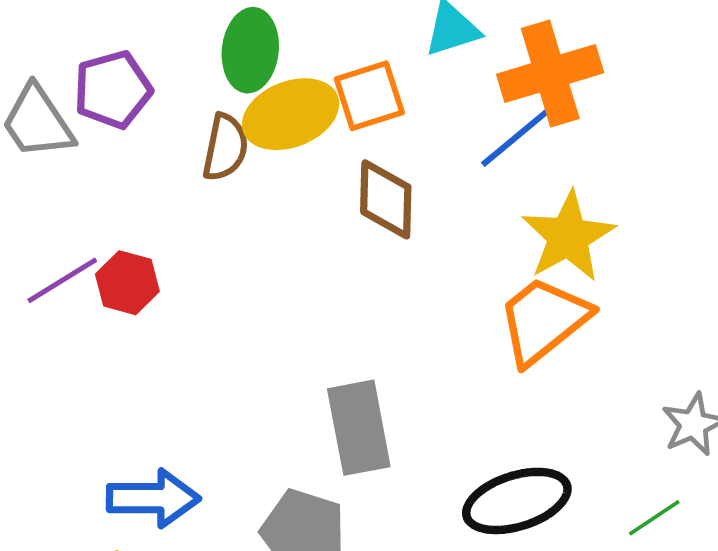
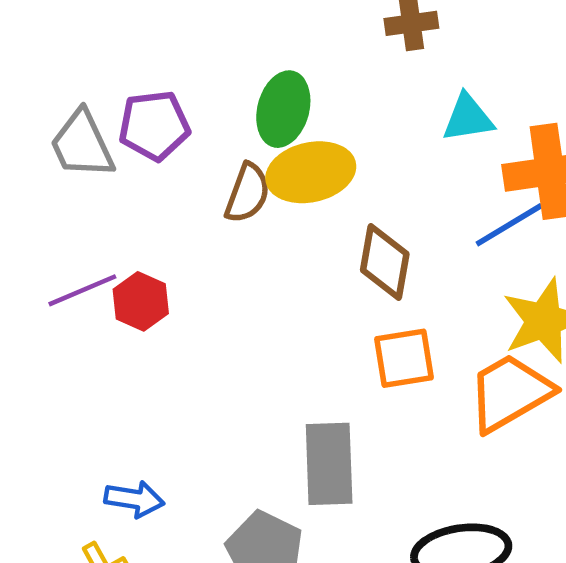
orange square: (369, 96) -> (404, 358), moved
blue arrow: (153, 498) -> (134, 499), size x0.7

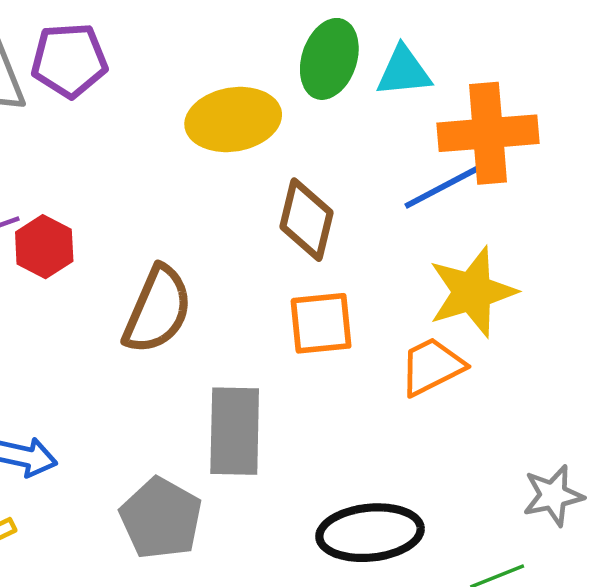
green ellipse: (283, 109) -> (329, 59), moved
brown semicircle: (247, 193) -> (158, 310), moved, size x1.4
orange trapezoid: (510, 393) -> (432, 366), size x0.7

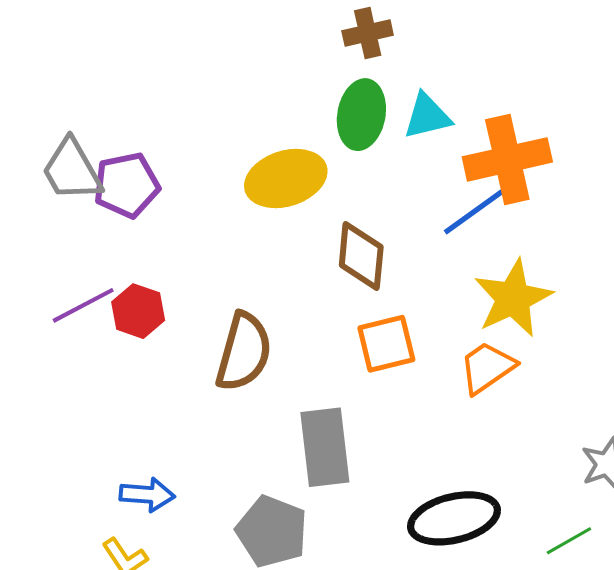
purple pentagon: (69, 60) -> (127, 185), moved

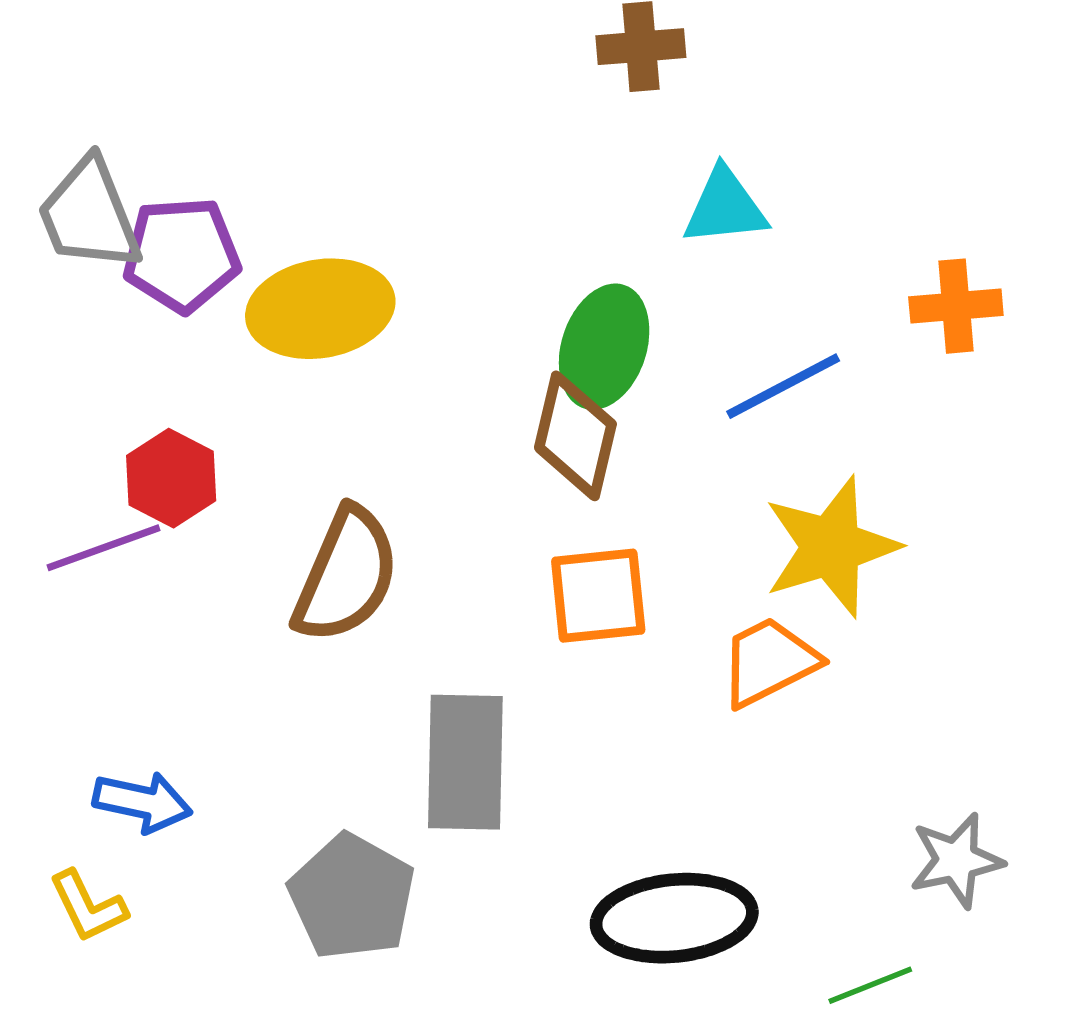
green ellipse: (361, 115) -> (604, 347), moved
orange cross: (507, 159) -> (956, 306), moved, size x0.6
yellow ellipse: (286, 179) -> (320, 309), moved
purple line: (83, 305) -> (103, 548), moved

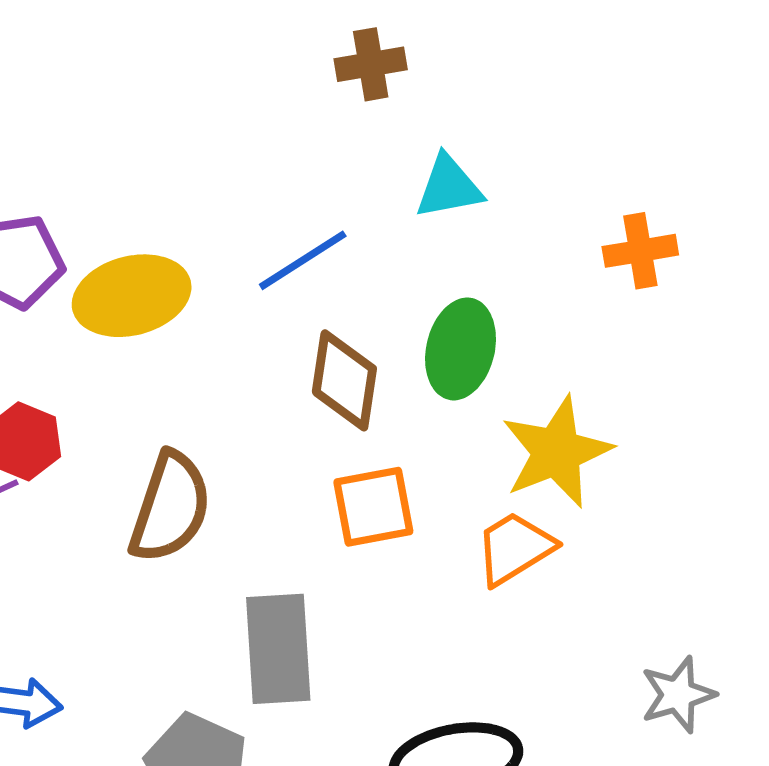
green ellipse: (604, 347) -> (461, 349), moved
blue line: (783, 386) -> (303, 260), moved

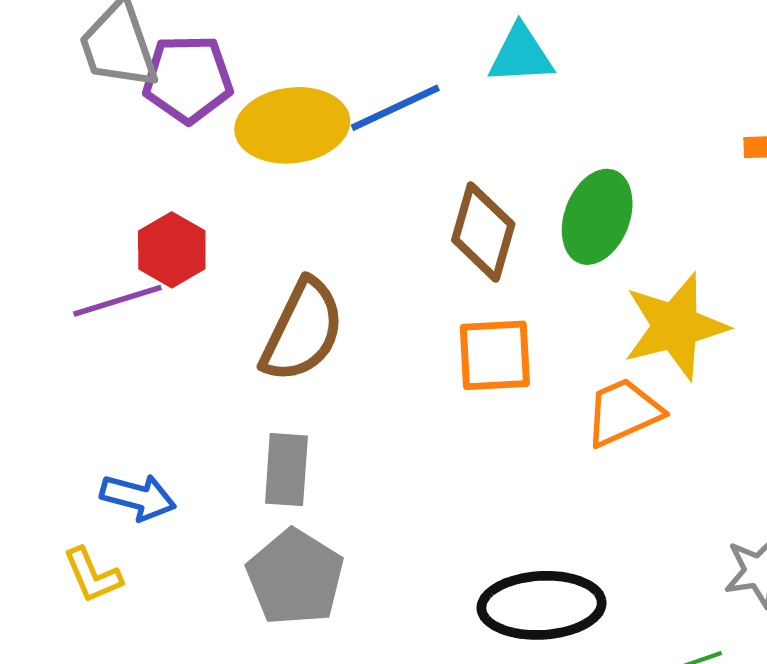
cyan triangle: (449, 187) -> (521, 55), moved
blue line: (303, 260) -> (395, 108), moved
gray rectangle: (278, 649) -> (286, 470), moved, size x0.7

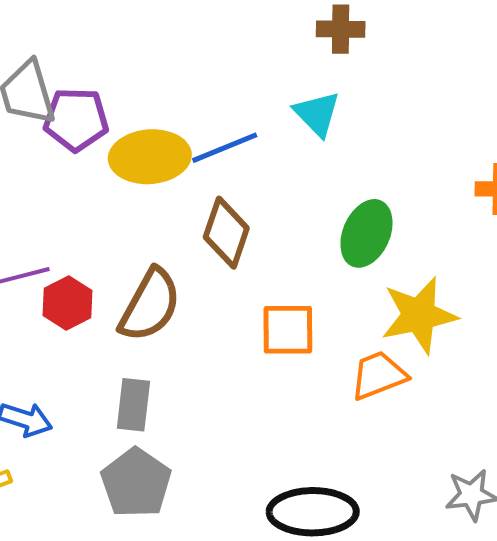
cyan triangle: (521, 55) -> (317, 114), turned 46
brown diamond: (483, 232) -> (226, 233), moved
red hexagon: (172, 250) -> (67, 303), moved

